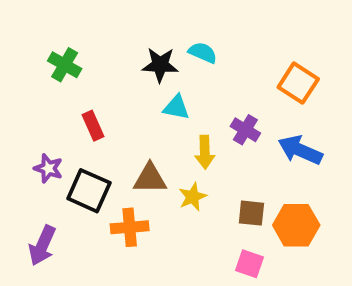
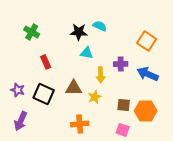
purple cross: (245, 130) -> (121, 64), turned -32
purple star: (48, 168) -> (18, 90), moved
orange cross: (130, 227) -> (80, 124), moved

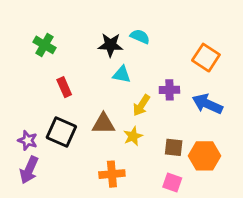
yellow arrow: (101, 75) -> (141, 105), turned 35
purple star: (18, 90) -> (28, 140), moved

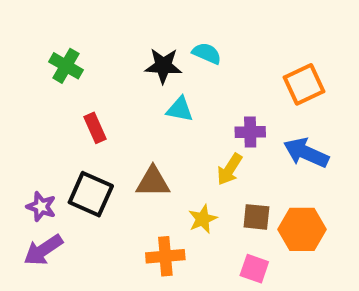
orange square: (206, 58) -> (304, 84), turned 32
yellow arrow: (141, 105) -> (230, 169), moved
yellow star: (133, 136) -> (203, 219), moved
purple arrow: (29, 170) -> (43, 250), turned 32

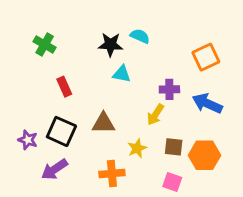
purple arrow: (43, 250) -> (54, 169), moved

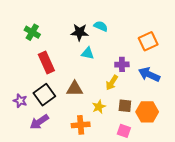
red rectangle: (64, 87) -> (46, 62), size x1.5
black square: (61, 131) -> (44, 95), turned 30

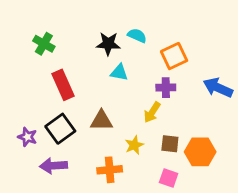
orange square: (148, 41) -> (174, 56), moved
blue arrow: (149, 75) -> (218, 88), moved
purple arrow: (39, 122) -> (53, 166), turned 30

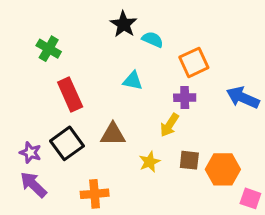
black star: (108, 44) -> (124, 24), moved, turned 30
purple arrow: (53, 166) -> (33, 185), moved, turned 48
orange cross: (110, 170) -> (95, 194), moved
pink square: (169, 178) -> (250, 198), moved

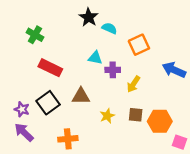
red rectangle: (70, 94) -> (50, 68), turned -40
purple cross: (185, 98) -> (113, 70), moved
yellow arrow: (169, 125) -> (133, 84), moved

